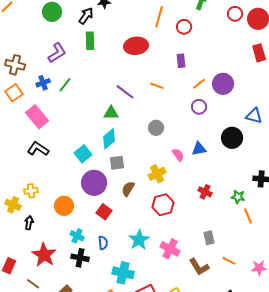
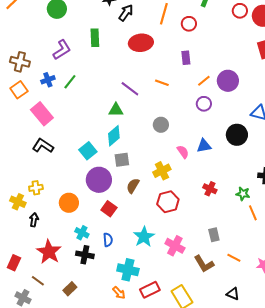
black arrow: (86, 16) -> (126, 13), moved

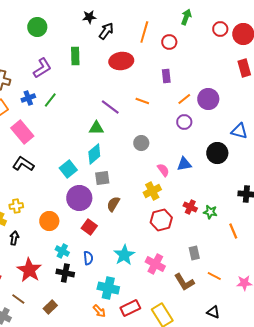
yellow cross: (162, 171) -> (152, 191), moved
green star: (243, 194) -> (210, 212), moved
red hexagon: (168, 202) -> (161, 220), moved

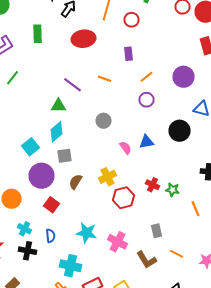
purple circle: (208, 99) -> (184, 77), moved
yellow cross: (152, 191) -> (108, 177), moved
cyan star: (124, 255) -> (86, 233), turned -30

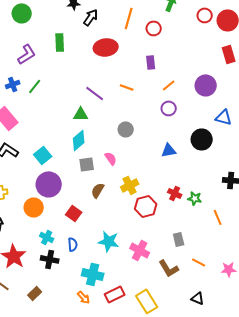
cyan square: (30, 147) -> (43, 155), moved
pink semicircle: (126, 148) -> (111, 158), moved
purple circle: (42, 176) -> (49, 184), moved

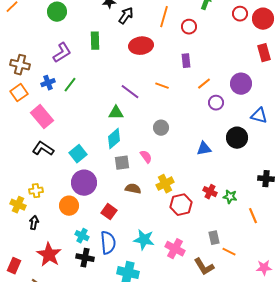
purple circle: (169, 108) -> (216, 103), moved
brown semicircle: (98, 190) -> (133, 189), turned 70
blue semicircle: (73, 244) -> (108, 243), size x1.6
orange line: (199, 262) -> (229, 252), moved

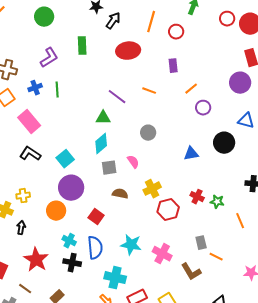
purple circle: (241, 84) -> (240, 83), moved
green line: (70, 85) -> (57, 90), turned -42

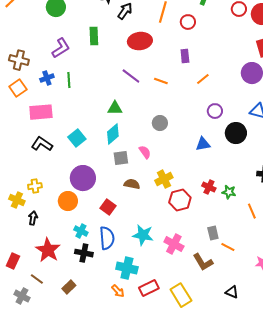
purple line: (117, 97) -> (131, 76), moved
purple circle: (203, 108) -> (215, 111), moved
pink rectangle: (29, 122) -> (41, 112), turned -55
cyan square: (65, 159) -> (77, 138), moved

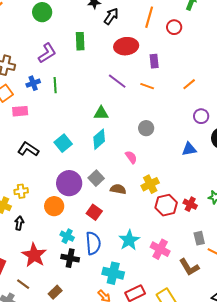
purple rectangle: (185, 56) -> (154, 61), moved
pink rectangle: (41, 112) -> (20, 111), moved, size x0.7
gray square: (121, 158) -> (96, 178), moved, turned -35
red cross: (209, 187) -> (190, 204), moved
cyan star: (143, 235) -> (129, 240), turned 30

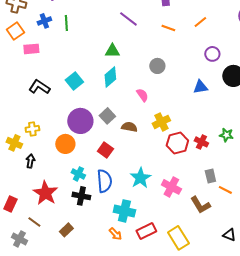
orange line: (147, 86) -> (168, 28), moved

